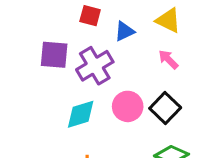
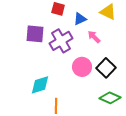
pink arrow: (168, 59) -> (94, 37), moved
cyan diamond: (81, 114) -> (40, 85), moved

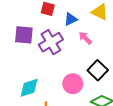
pink circle: (82, 67) -> (73, 84), moved

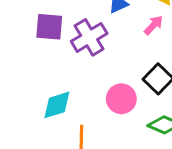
pink arrow: (85, 38) -> (154, 25), moved, turned 88

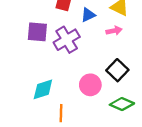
pink arrow: (154, 25) -> (114, 31), turned 35

